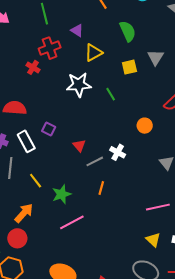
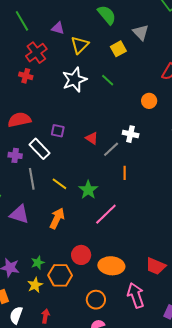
red circle: (17, 238) -> (81, 255), moved

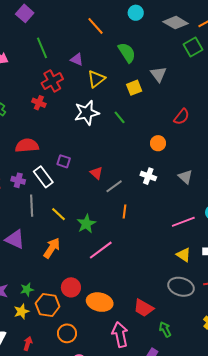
white cross: (131, 134) -> (148, 176), moved
orange circle: (96, 300) -> (67, 333), moved

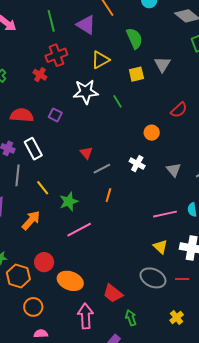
purple triangle: (77, 60) -> (86, 25), moved, size x1.5
purple square: (64, 161) -> (55, 115), moved

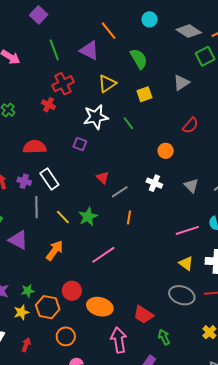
gray triangle: (162, 64) -> (181, 83), moved, turned 30
purple square: (55, 115) -> (80, 144), moved
green star: (69, 201) -> (88, 217), moved

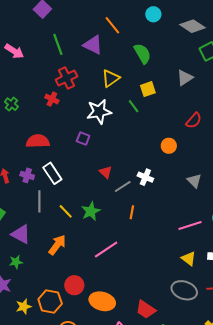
green line: (128, 123) -> (134, 106), moved
white cross: (154, 183) -> (145, 177), moved
green star: (28, 291) -> (16, 262), moved

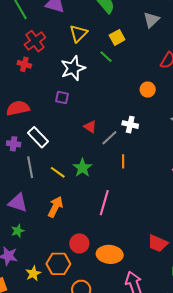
pink line: (106, 249) -> (104, 203), turned -30
red trapezoid: (146, 310) -> (158, 243), moved

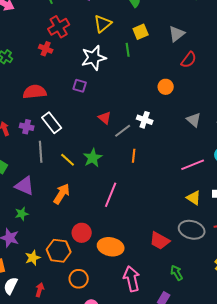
gray triangle: (151, 20) -> (177, 34), moved
green line: (106, 57) -> (128, 50), turned 32

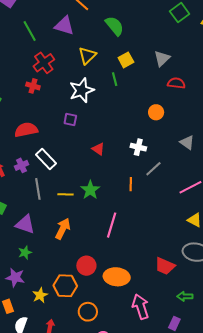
red semicircle: (189, 60) -> (176, 83), turned -114
purple cross: (27, 127) -> (22, 165), turned -32
gray line: (123, 131) -> (153, 169), moved
yellow line: (68, 160) -> (65, 194), turned -35
green arrow: (177, 273) -> (185, 296), turned -56

